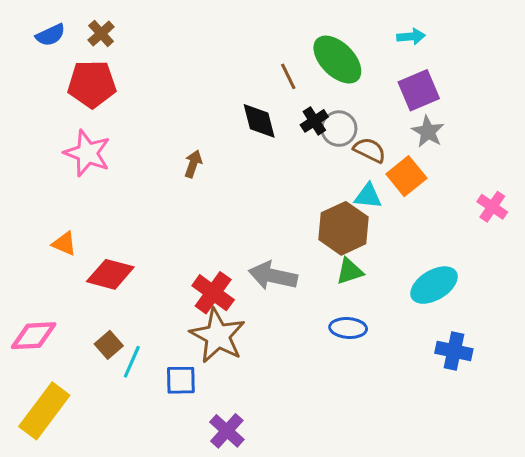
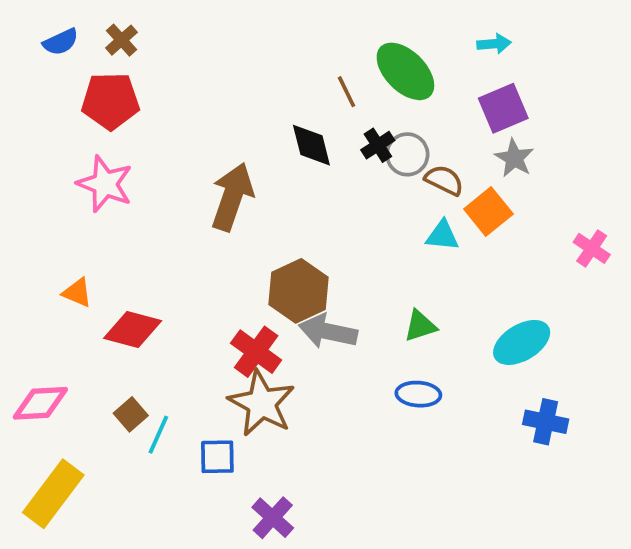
brown arrow: (193, 164) -> (232, 197), size x2.0
brown hexagon: (343, 228) -> (299, 291), moved

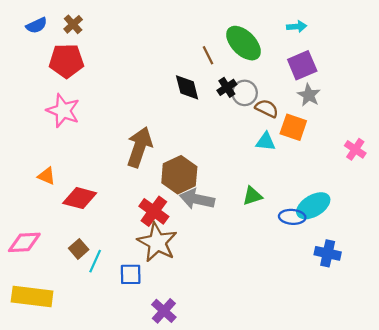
brown arrow: (232, 197) -> (139, 147), moved
orange square: (488, 212) -> (293, 127), turned -32
blue ellipse: (418, 394) -> (292, 217), moved
yellow rectangle: (53, 494) -> (32, 297), turned 60

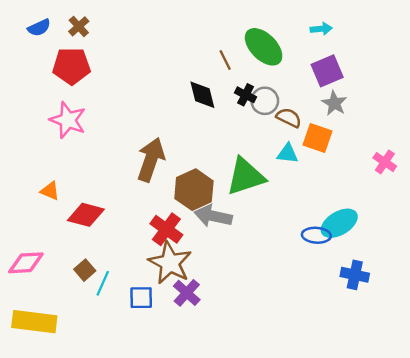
black cross: (227, 87) -> (246, 95), turned -30
green triangle: (252, 196) -> (246, 176), moved, size x1.8
purple cross: (164, 311) -> (187, 293), moved

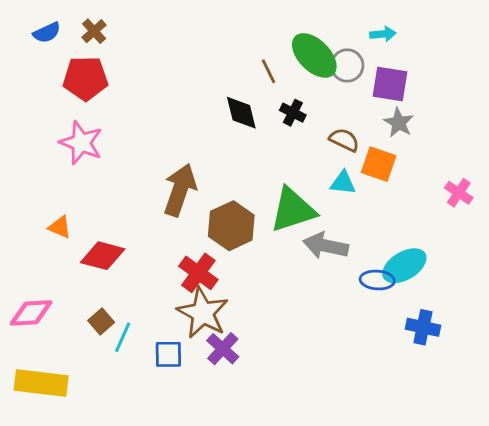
purple square: (327, 71) -> (390, 84), turned 32
gray circle: (265, 101) -> (347, 65), moved
gray arrow: (213, 216) -> (326, 246), moved

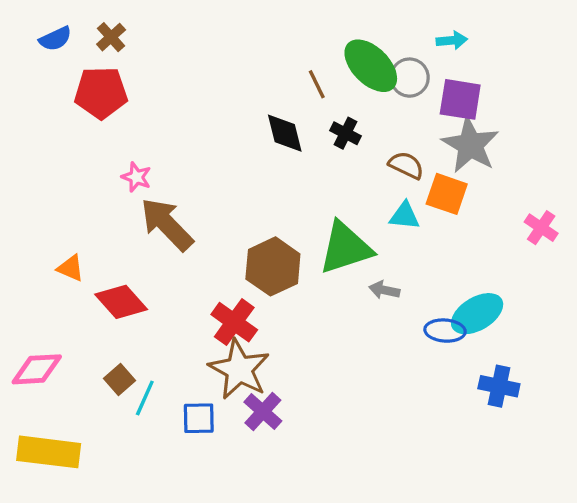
gray star: (399, 123) -> (470, 145), size x1.6
pink star: (81, 143) -> (136, 177), moved, size x0.6
brown arrow: (180, 190) -> (167, 224), moved, turned -63
gray arrow: (326, 246) -> (384, 290), size x0.6
red diamond: (103, 256) -> (121, 302), turned 33

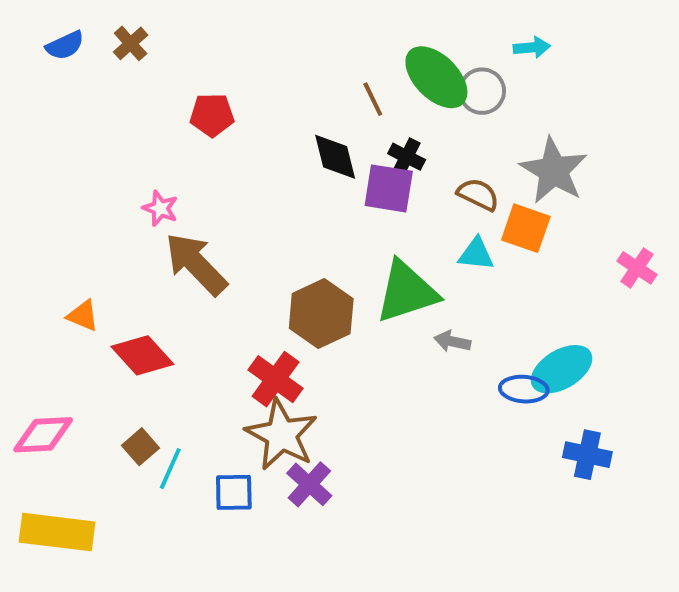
red pentagon: (101, 93) -> (212, 115), moved, size x0.7
purple square: (460, 99) -> (389, 188), moved

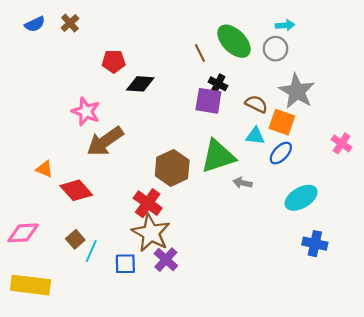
gray circle: (482, 91) -> (276, 49), moved
black diamond: (335, 157) -> (140, 84), moved, turned -72
pink star: (160, 208) -> (86, 111), size x1.5
brown arrow: (196, 264) -> (105, 141), turned -81
blue ellipse: (524, 389) -> (281, 153), moved, turned -50

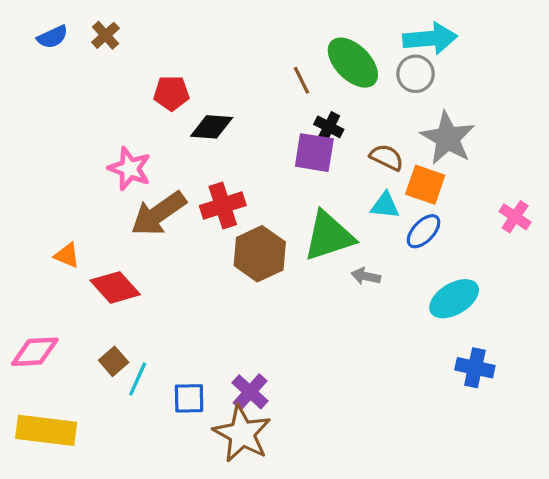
cyan arrow: (285, 25) -> (430, 38), size x1.8
red cross: (148, 203) -> (223, 206), moved, turned 36
brown star: (151, 233) -> (242, 434), moved

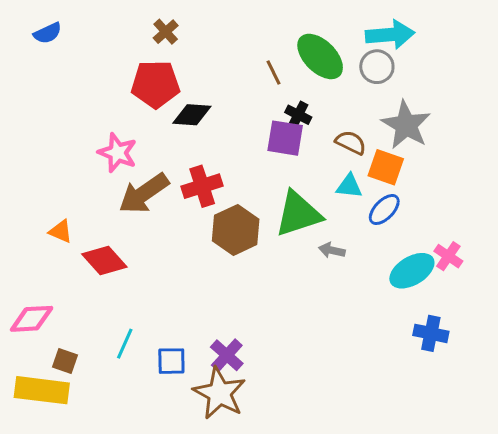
brown cross: (106, 35) -> (166, 32), moved
red pentagon: (171, 93) -> (155, 84), size x1.5
pink cross: (515, 217) -> (448, 256), moved
brown square: (114, 361) -> (65, 361), moved, turned -30

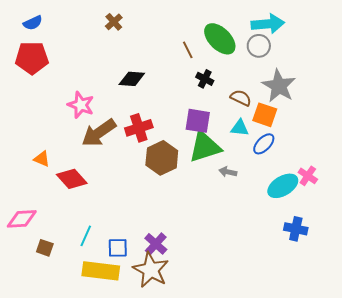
red pentagon: (155, 84) -> (32, 58), moved
purple square: (285, 138) -> (198, 121), moved
yellow rectangle: (42, 390) -> (101, 271), moved

